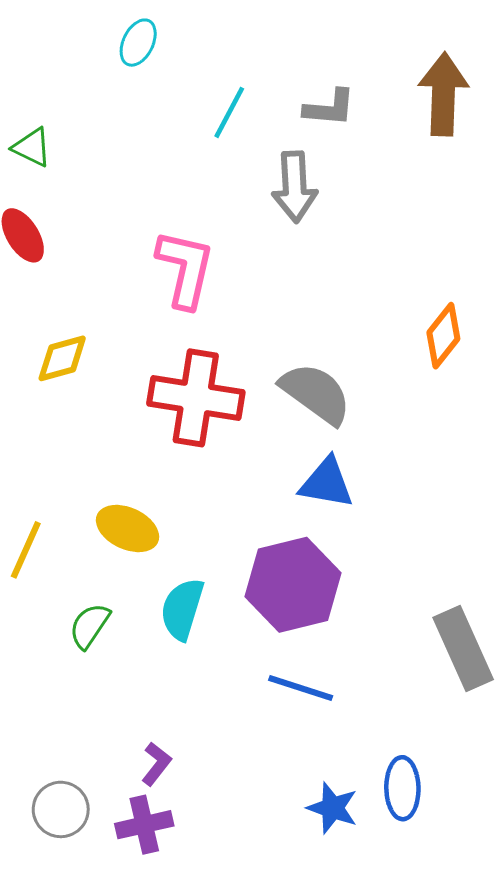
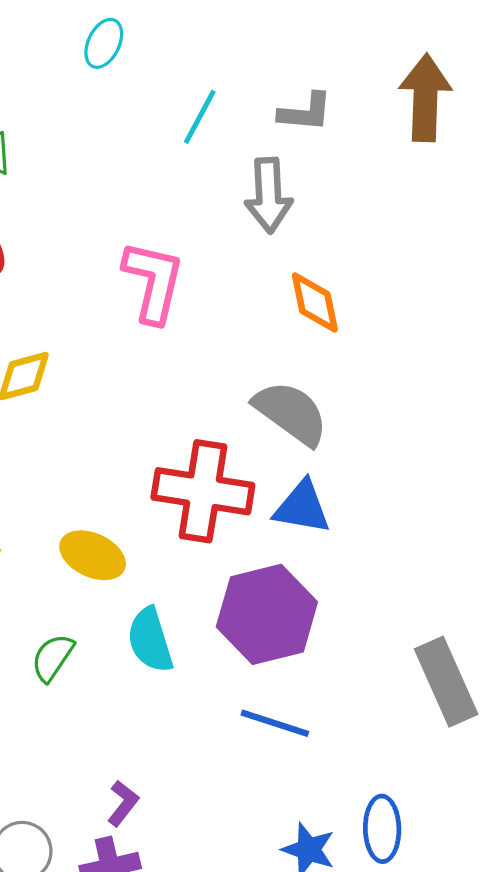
orange diamond: (443, 336) -> (315, 302), moved, turned -50
red cross: (196, 398) -> (203, 491), moved
cyan semicircle: (182, 609) -> (150, 640), turned -34

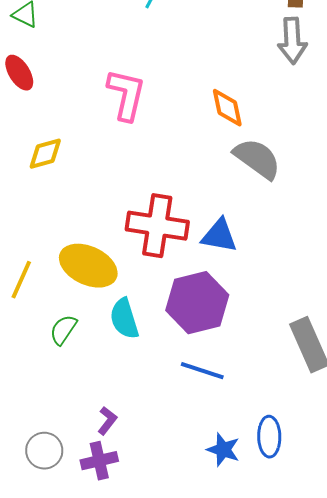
gray arrow: (269, 195) -> (292, 41), moved
gray semicircle: (291, 413) -> (257, 159), moved
yellow ellipse: (93, 555) -> (88, 266), size x1.4

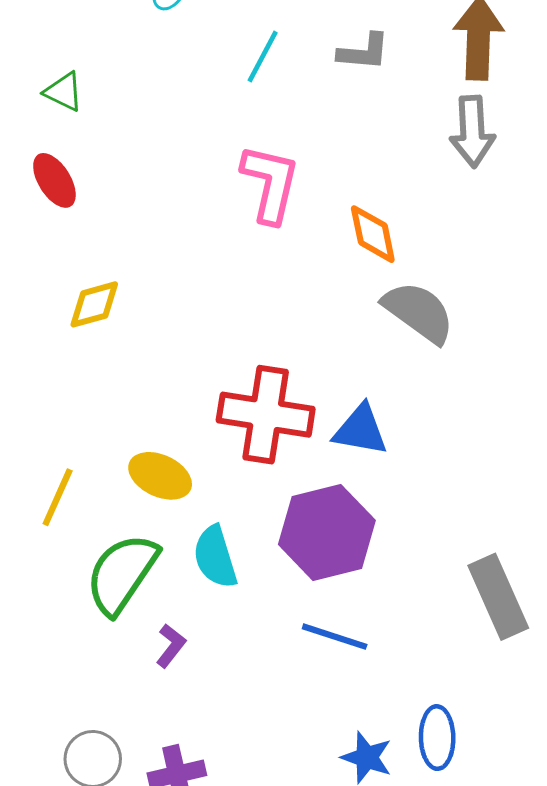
pink L-shape: (126, 95) -> (270, 184), moved
yellow ellipse: (88, 266) -> (160, 476), size x0.7
green semicircle: (63, 330) -> (122, 574), size x1.8
purple L-shape: (107, 421) -> (171, 646), moved

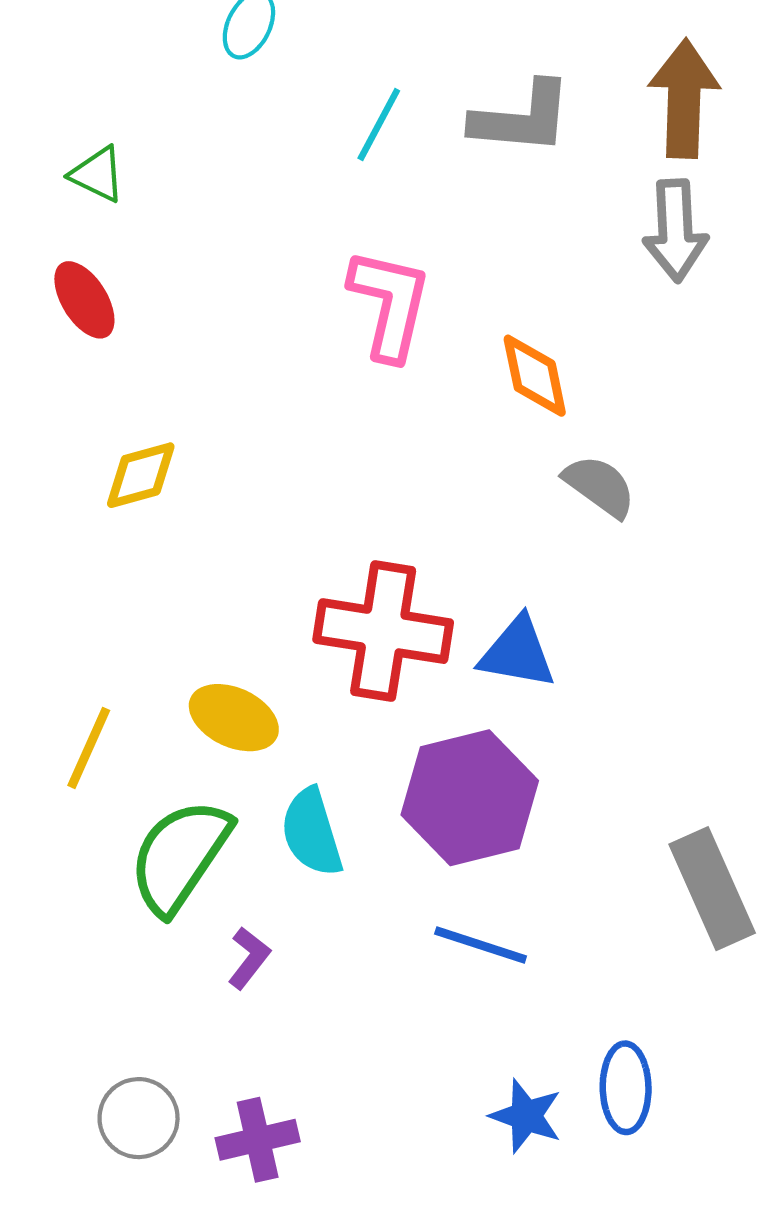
gray L-shape: (364, 52) -> (522, 118), size x1.4
gray semicircle: (419, 312) -> (600, 486), size x0.7

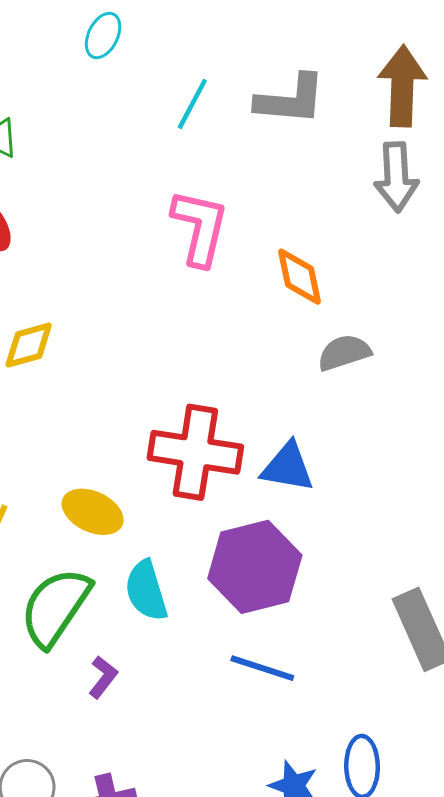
gray semicircle: (600, 486) -> (344, 353), turned -54

